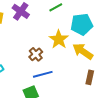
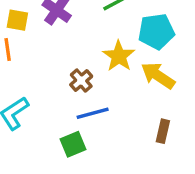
brown rectangle: (90, 77) -> (163, 131), moved

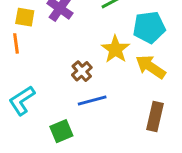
brown rectangle: (163, 131) -> (155, 117), size x1.4
green square: (73, 144) -> (61, 131), moved

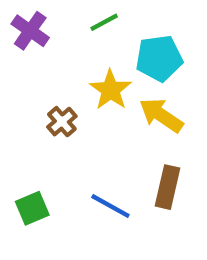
blue line: (92, 100) -> (110, 206), moved, turned 44

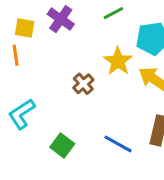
green square: (32, 208) -> (62, 145), turned -30

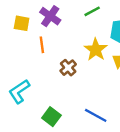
orange line: (16, 55) -> (42, 45), moved

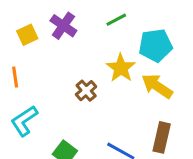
yellow square: (22, 23) -> (27, 35), turned -35
orange line: (42, 45) -> (15, 77), moved

